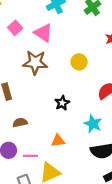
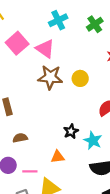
pink square: (15, 28) -> (17, 43), size x1.5
brown star: (35, 62) -> (50, 77), moved
black star: (62, 103) -> (71, 131), moved

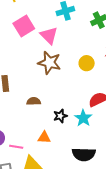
yellow circle: (80, 78) -> (87, 63), moved
brown semicircle: (20, 138) -> (34, 101), moved
cyan star: (93, 141) -> (83, 118), moved

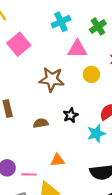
pink triangle: (49, 35) -> (77, 49), moved, turned -36
black star: (60, 116) -> (71, 115), moved
cyan star: (83, 118) -> (96, 134), turned 30

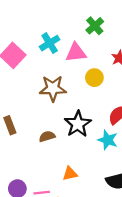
cyan cross: (61, 22) -> (50, 43), moved
black star: (71, 115) -> (78, 124), size x1.6
cyan star: (96, 134) -> (108, 140), turned -30

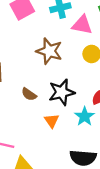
brown semicircle: (47, 136) -> (29, 94), turned -147
orange triangle: (70, 174) -> (52, 121), moved, turned 49

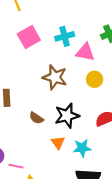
cyan star: (85, 116) -> (82, 148), moved, turned 30

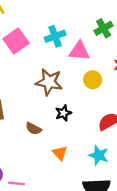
black star: (67, 116) -> (63, 113), moved, size x0.6
cyan star: (82, 148) -> (99, 155), moved, turned 30

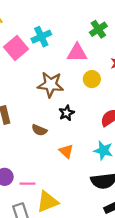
cyan cross: (55, 36) -> (41, 37), moved

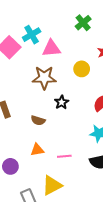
pink triangle: (77, 53) -> (51, 48), moved
orange triangle: (66, 151) -> (37, 150), moved, turned -48
pink line: (27, 184) -> (64, 156), moved

